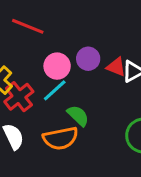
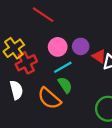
cyan line: (55, 90) -> (63, 67), moved
orange semicircle: (60, 138) -> (49, 98), turned 40

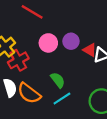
cyan line: (63, 67) -> (62, 99), moved
orange semicircle: (49, 98) -> (29, 93), moved

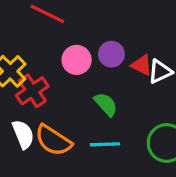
green semicircle: (58, 80) -> (106, 104), moved
cyan line: (62, 99) -> (105, 144), turned 36

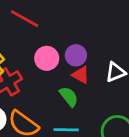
red triangle: (142, 65) -> (81, 75), moved

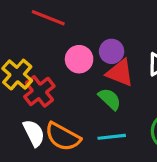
red triangle: (81, 75) -> (120, 73), size x1.4

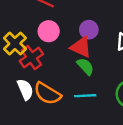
pink circle: (79, 59) -> (49, 31), moved
red triangle: (120, 73) -> (81, 47), moved

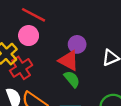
pink circle: (49, 31) -> (29, 36), moved

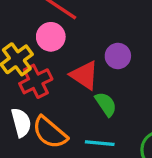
red triangle: (69, 61) -> (84, 75), moved

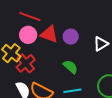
red triangle: (84, 75) -> (49, 34), moved

